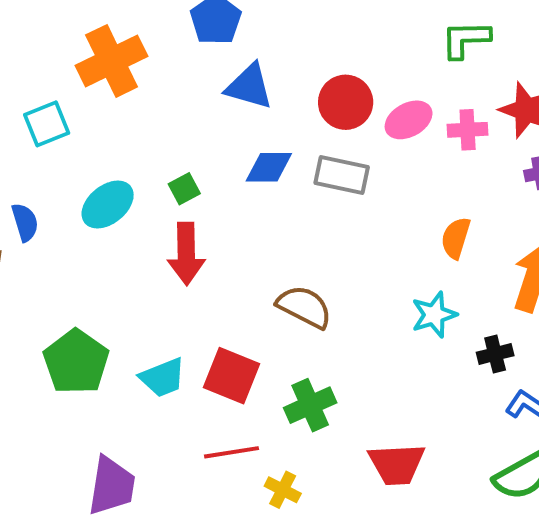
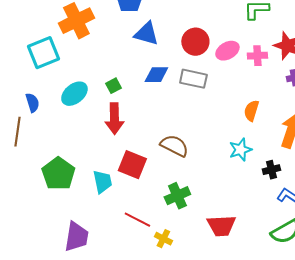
cyan square: (47, 124) -> (43, 53), size x1.4
red square: (231, 376) -> (132, 165), moved
cyan trapezoid: (163, 378) -> (102, 182), turned -80
red line: (231, 452) -> (137, 220), turned 36

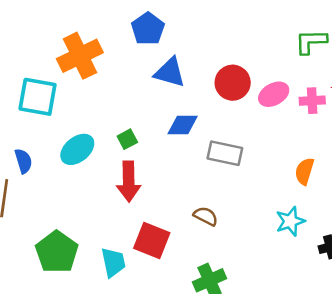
cyan square: (43, 53) -> (38, 97), turned 32
gray rectangle: (193, 79) -> (225, 153), moved
brown semicircle: (174, 146) -> (206, 216), size x0.7

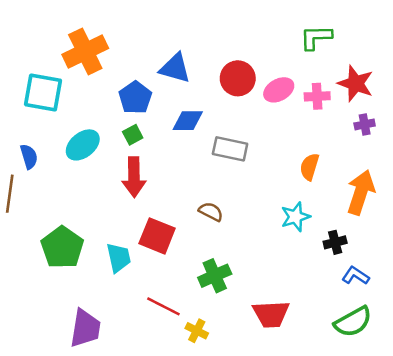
blue pentagon: (148, 29) -> (135, 98), moved

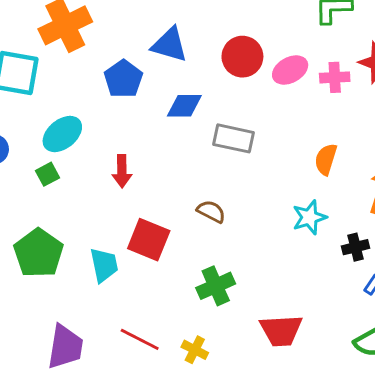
green square: (133, 135) -> (47, 174), moved
red arrow: (134, 177) -> (122, 171), size x0.7
red line: (163, 306) -> (140, 339), moved

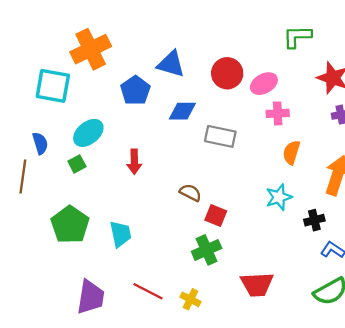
pink cross: (335, 77) -> (278, 113), moved
brown semicircle: (211, 211) -> (190, 193), moved
red square: (149, 240) -> (216, 216), moved, size x0.7

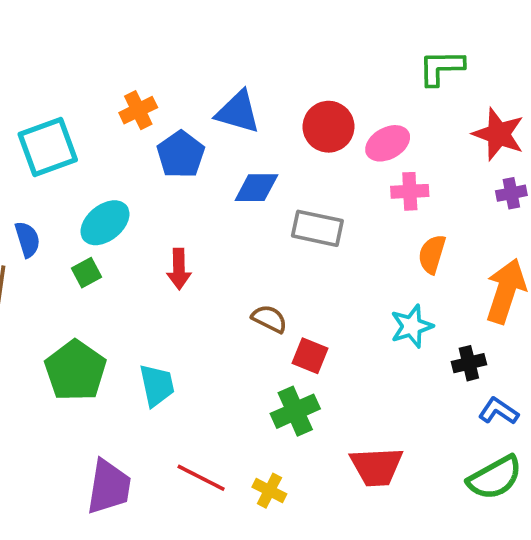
orange cross: (91, 49) -> (138, 110), moved, size x0.6
cyan square: (53, 86) -> (48, 147), turned -30

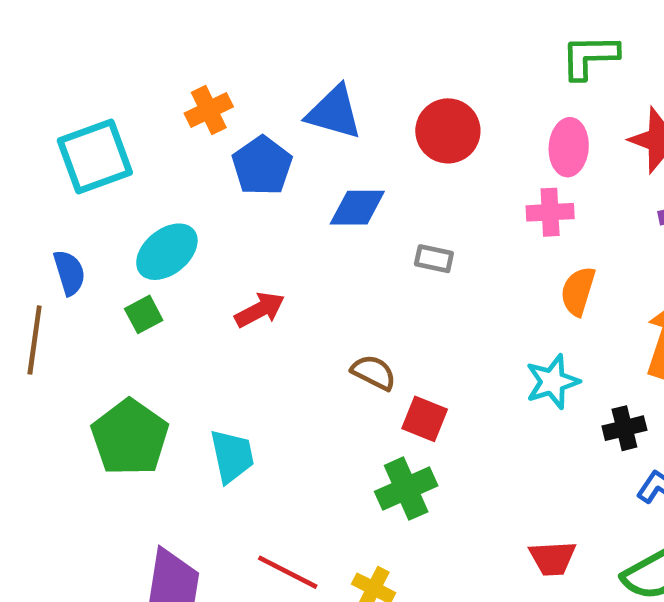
pink ellipse: (388, 143) -> (569, 147), moved, turned -57
gray rectangle: (317, 228) -> (434, 259), size x0.6
red arrow: (179, 269) -> (260, 310), turned -117
red trapezoid: (377, 467) -> (552, 558), moved, size x0.7

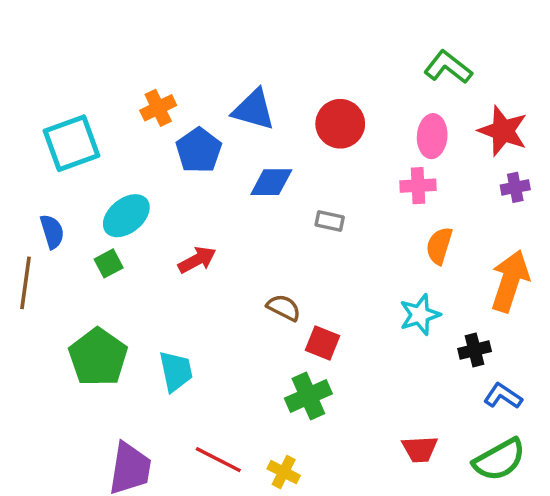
green L-shape: (590, 57) -> (448, 67), turned 39

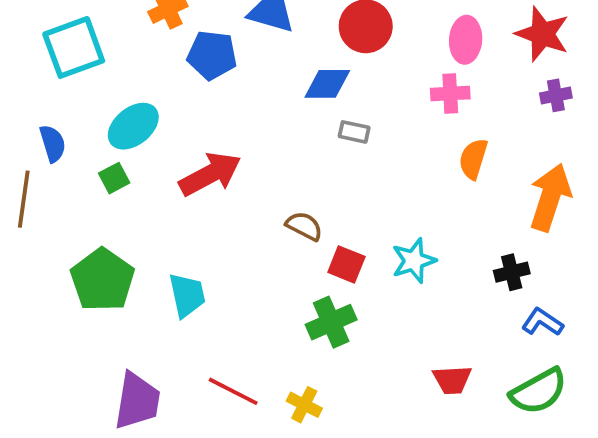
blue pentagon: (199, 150) -> (212, 55), turned -30
blue diamond: (271, 182) -> (327, 84), moved
red arrow: (197, 260) -> (210, 174), size x1.5
cyan star: (420, 315) -> (414, 261), moved

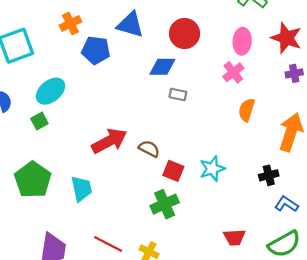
pink cross: (450, 94) -> (233, 72), turned -35
red arrow: (210, 174) -> (109, 141), moved

